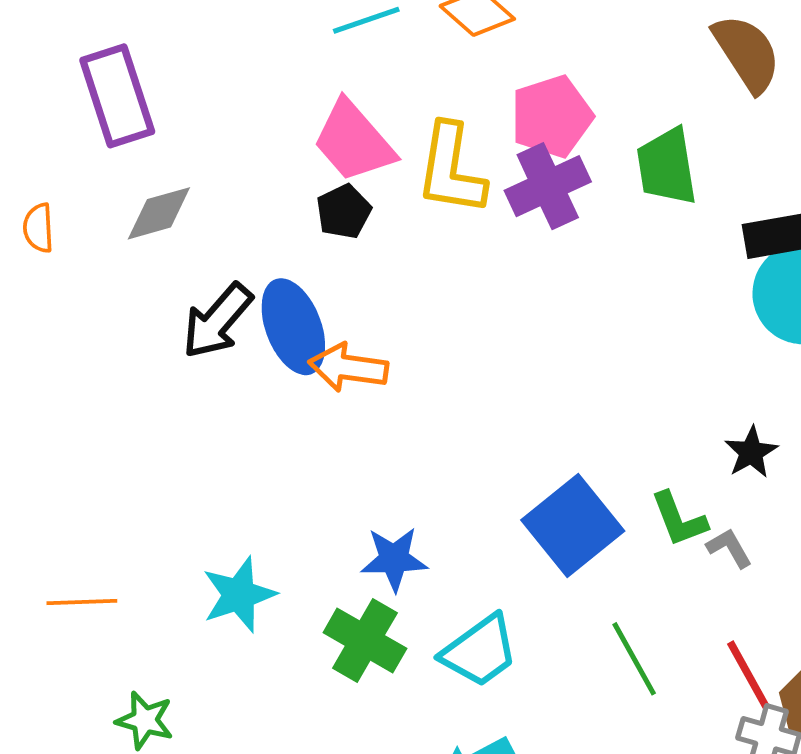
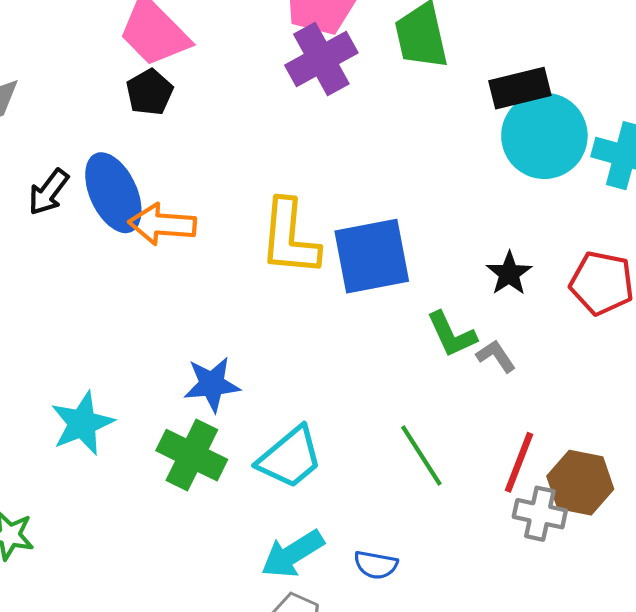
yellow L-shape: (451, 169) -> (290, 238), moved
black arrow: (217, 321) -> (48, 192), size x0.7
blue square: (573, 525) -> (372, 256), moved, turned 32
red line: (748, 674) -> (519, 462), turned 54

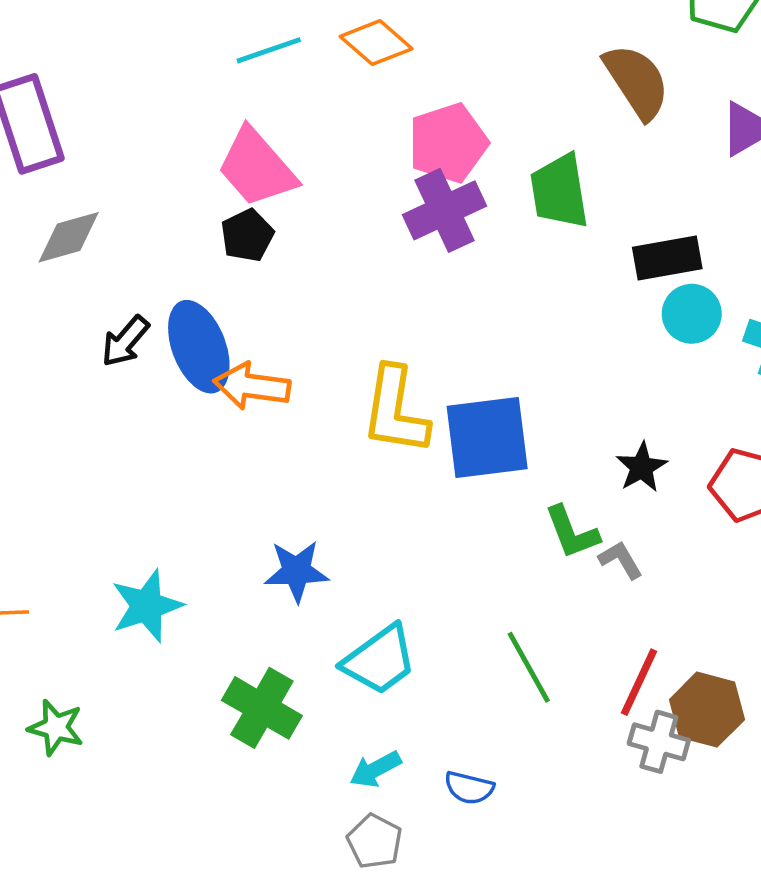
cyan circle: (544, 136) -> (692, 314), size x0.6
green cross: (192, 455) -> (262, 708), moved
cyan arrow: (292, 554) -> (375, 769), size x0.7

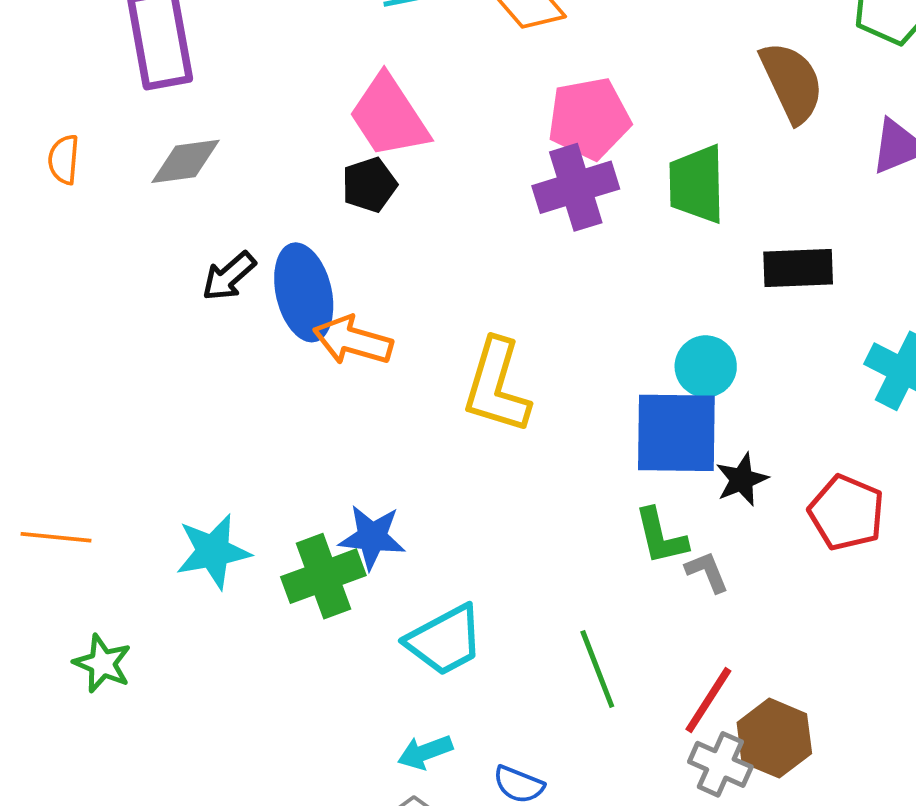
cyan circle: (692, 314) -> (706, 366), moved
blue square: (487, 438) -> (676, 433), moved
green cross: (262, 708) -> (323, 576), moved, turned 32

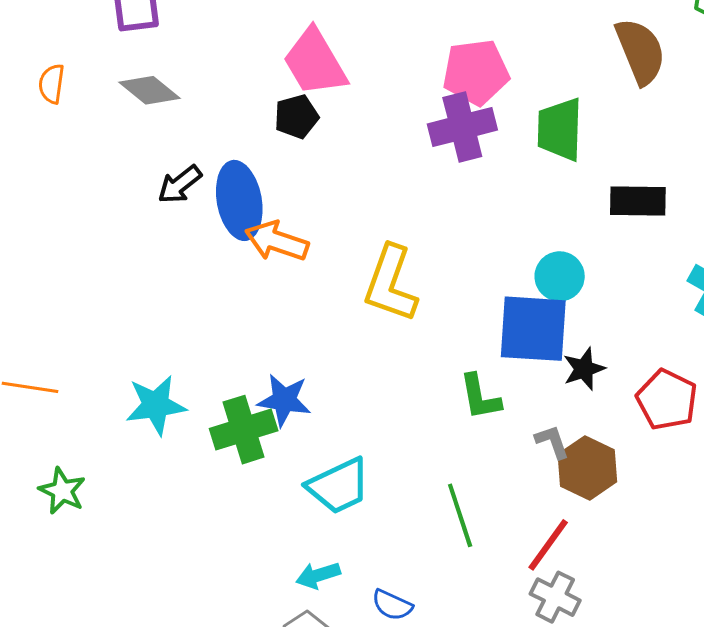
gray diamond: (186, 161) -> (149, 90), turned 44
green L-shape: (661, 536) -> (480, 397), moved
brown hexagon: (774, 738) -> (587, 468), moved

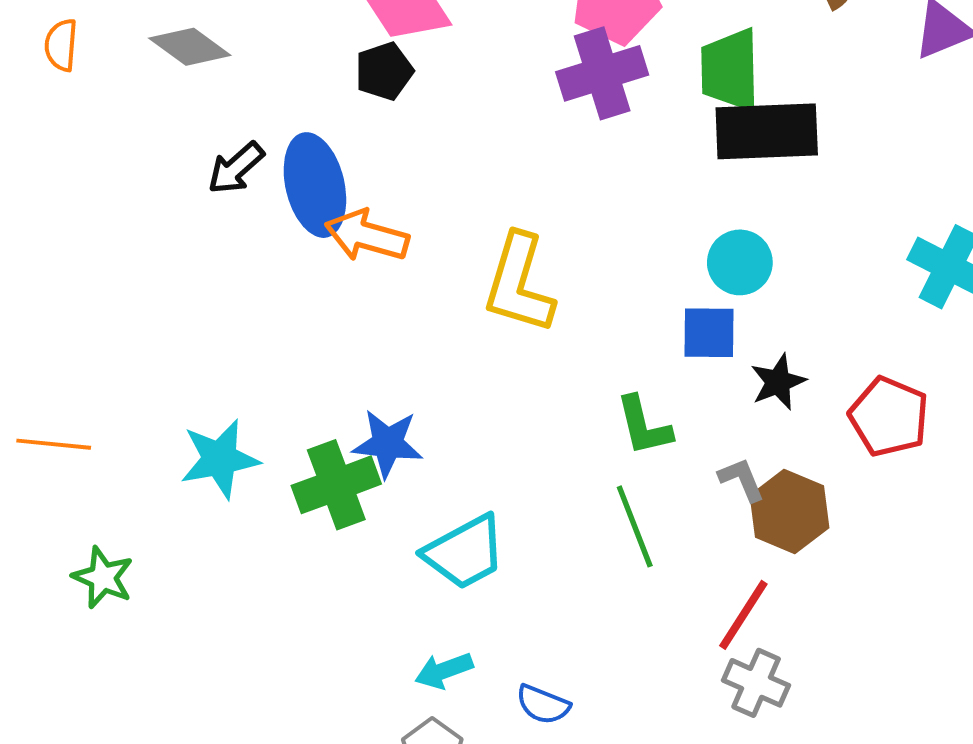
black rectangle: (638, 201) -> (767, 131), moved, size x1.4
blue square: (533, 329) -> (709, 333), size x0.6
green line: (460, 515) -> (635, 526), moved

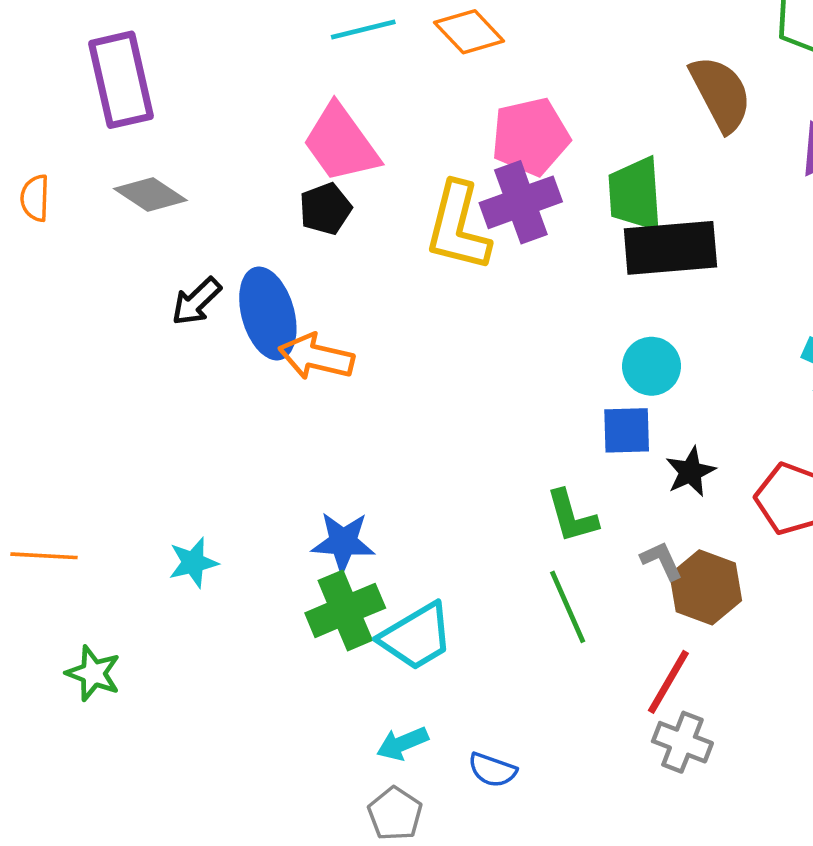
yellow L-shape: (519, 284) -> (458, 227), moved
cyan star: (220, 459) -> (193, 563), size x0.7
green cross: (336, 485) -> (345, 610), moved

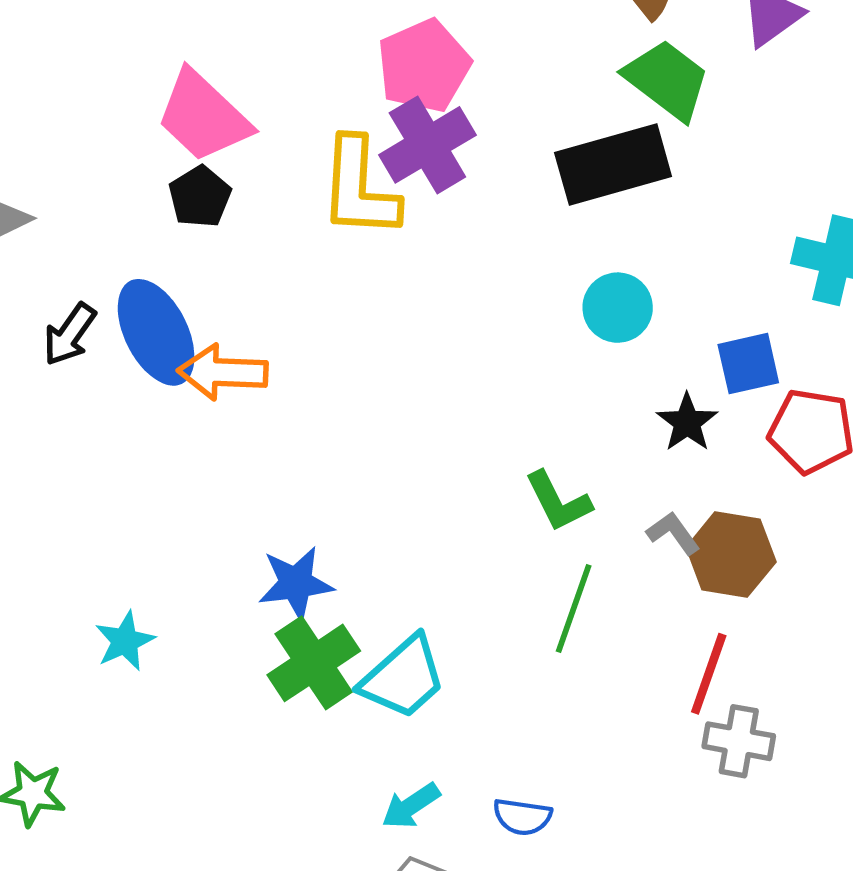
green trapezoid: (635, 194) -> (667, 80), moved, turned 142
blue square: (627, 430) -> (748, 364), moved
green line: (568, 607) -> (574, 609), turned 54

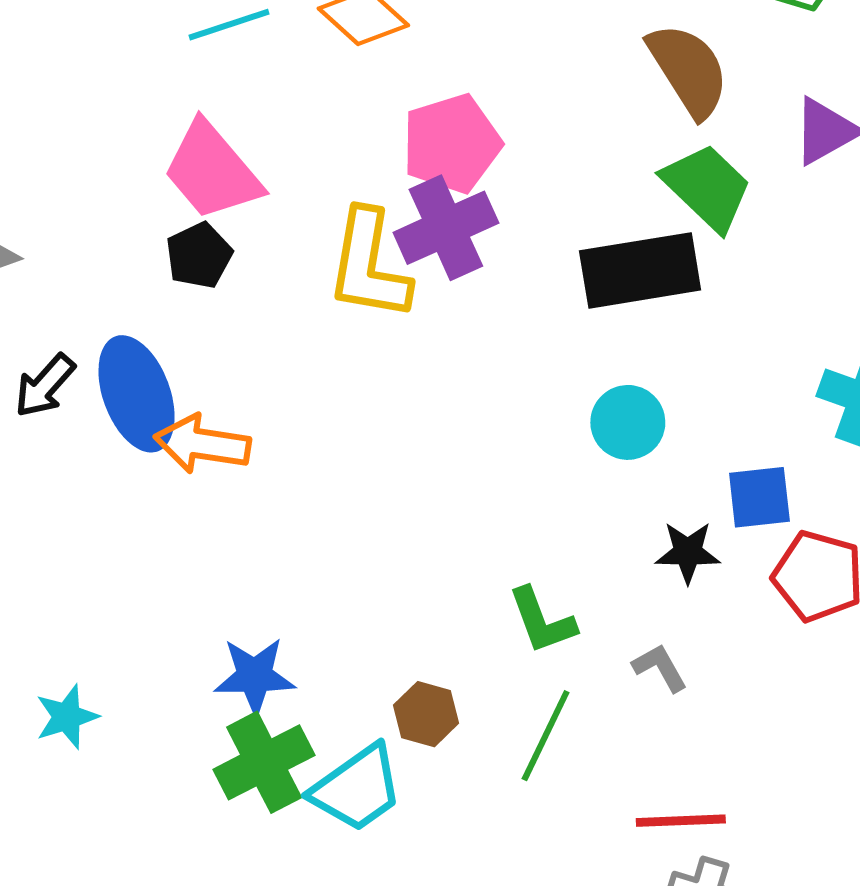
black star: (687, 422) -> (688, 552), turned 30
brown hexagon: (731, 555) -> (426, 714), moved, size x0.7
red line: (709, 674) -> (681, 821), turned 62

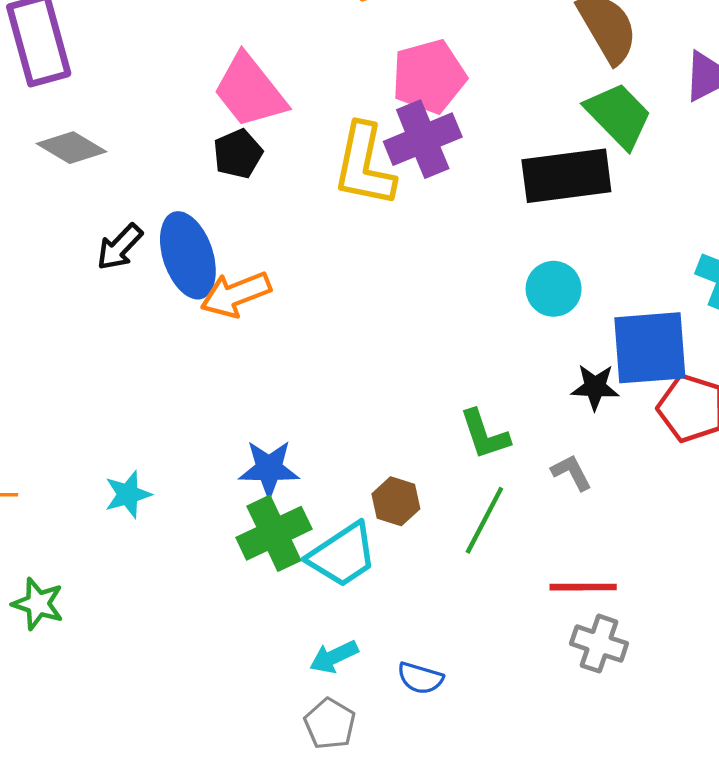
orange arrow: (202, 444) -> (236, 294), turned -32
blue square: (759, 497) -> (650, 348), size x1.6

